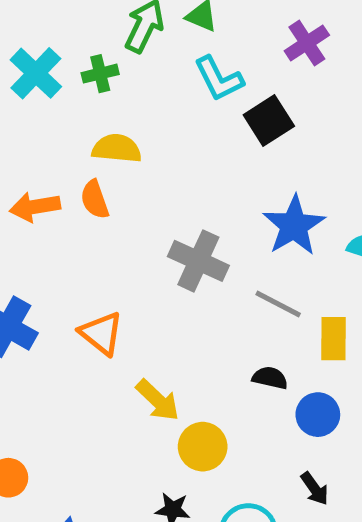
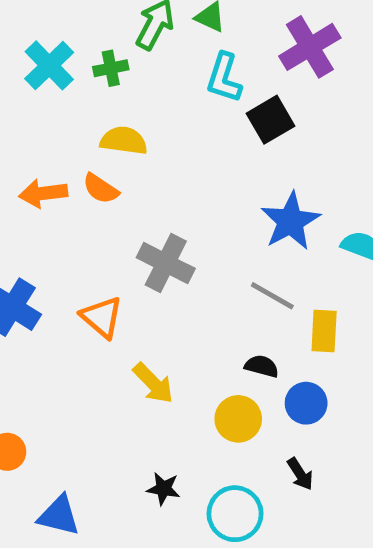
purple cross: (307, 43) -> (310, 47), size x1.4
cyan L-shape: (219, 79) -> (224, 78), turned 42
orange semicircle: (95, 199) -> (101, 189), turned -39
gray cross: (198, 261) -> (166, 263), moved
yellow circle: (203, 447) -> (238, 419), moved

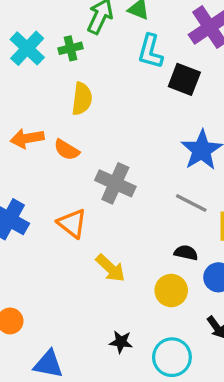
black square: (270, 120) -> (184, 79), turned -36
yellow semicircle: (124, 141) -> (82, 99), turned 92
orange semicircle: (101, 189) -> (67, 150), moved

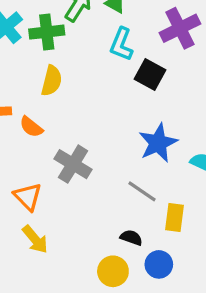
green cross: (71, 48) -> (47, 32), size x1.5
yellow arrow: (110, 268) -> (35, 239), moved

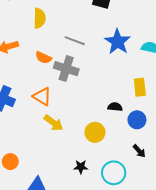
orange semicircle: (31, 127) -> (43, 58), moved
gray line: (142, 191) -> (75, 41), moved
yellow circle: (113, 271) -> (95, 132), moved

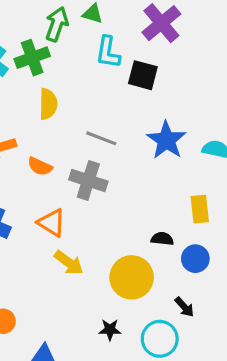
orange semicircle: (43, 58) -> (40, 166), moved
yellow circle: (95, 132) -> (132, 277), size x1.4
black arrow: (139, 151) -> (184, 307), moved

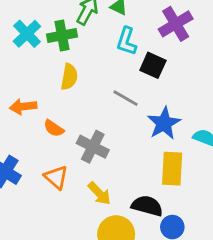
gray line: (101, 138) -> (126, 98), moved
yellow rectangle: (200, 209) -> (172, 169), moved, size x1.4
black semicircle: (162, 239) -> (147, 206), size x1.6
yellow arrow: (69, 263) -> (99, 193), moved

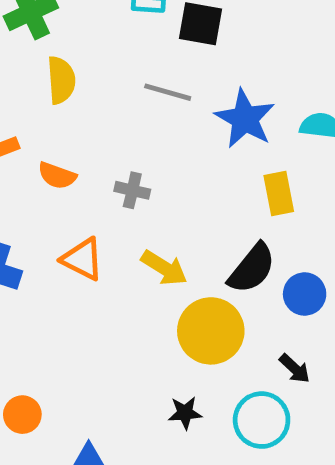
gray cross: (93, 147) -> (132, 190), size x0.6
yellow rectangle: (172, 169) -> (279, 194), size x0.7
black semicircle: (147, 206) -> (252, 268), turned 128

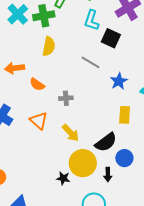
blue star: (245, 119) -> (119, 81), size x0.7
gray cross: (132, 190) -> (66, 98), turned -32
black arrow: (295, 369) -> (108, 175), moved, turned 32
black star: (185, 413) -> (63, 178), moved

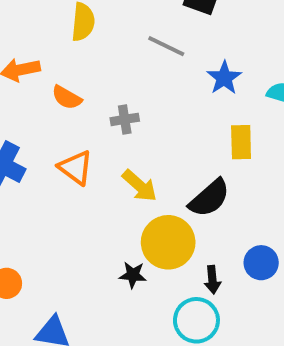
blue circle: (124, 158) -> (261, 263), moved
black arrow: (108, 175) -> (212, 280), moved

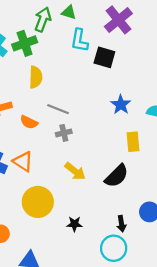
gray line: (166, 46) -> (58, 109), moved
orange triangle: (76, 168) -> (23, 161), moved
yellow circle: (168, 242) -> (38, 202), moved

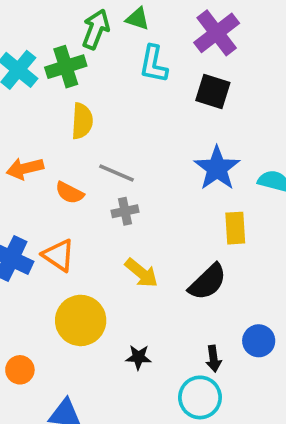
black square: (104, 57) -> (213, 92), moved
blue star: (121, 105) -> (217, 168), size x1.4

